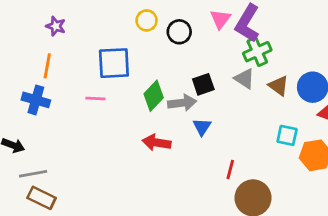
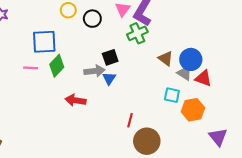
green cross: (257, 52) -> (137, 33), moved
gray triangle: (244, 79) -> (185, 73), moved
green diamond: (154, 96) -> (57, 66), moved
blue triangle: (202, 127) -> (109, 78), moved

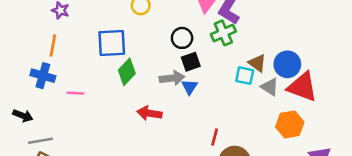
black circle: (92, 19) -> (182, 38), moved
pink line: (31, 68) -> (75, 93), moved
gray triangle: (185, 73) -> (270, 87), moved
red triangle: (203, 78) -> (302, 87), size x1.5
cyan square: (172, 95) -> (245, 76), moved

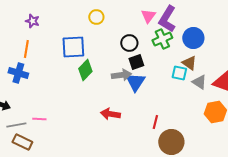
blue circle: (287, 64) -> (193, 38), moved
blue triangle: (190, 87) -> (135, 82), size x1.5
pink line: (75, 93) -> (39, 119), moved
red arrow: (149, 113) -> (110, 114), moved

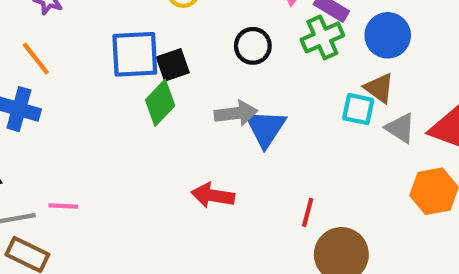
orange line: (26, 49) -> (36, 59), turned -48
black square: (136, 62) -> (173, 65), moved

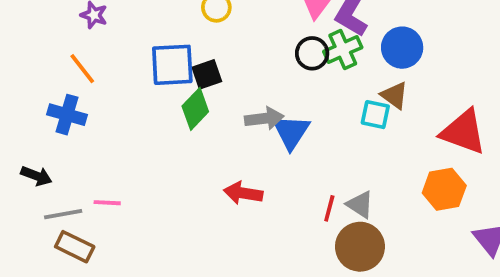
black circle: (253, 46) -> (312, 53), moved
gray triangle: (400, 128) -> (360, 205), moved

